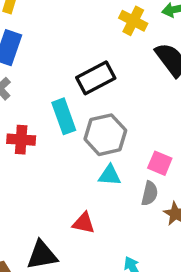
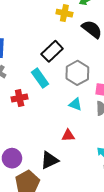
gray hexagon: (105, 135) -> (77, 73), moved
cyan triangle: (110, 175) -> (75, 104), turned 32

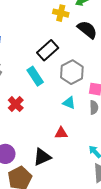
red cross: (20, 98) -> (16, 104), moved, turned -35

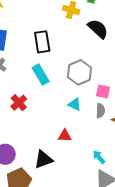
black rectangle: (48, 50) -> (42, 42), moved, turned -60

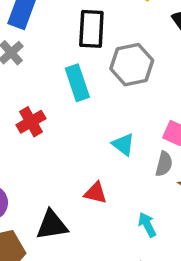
gray hexagon: (79, 72) -> (132, 65), moved
cyan arrow: (99, 157) -> (147, 225), moved

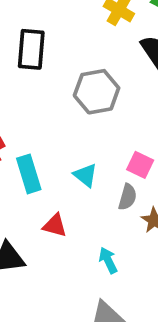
black rectangle: (91, 29) -> (31, 49), moved
cyan rectangle: (77, 83) -> (29, 174), moved

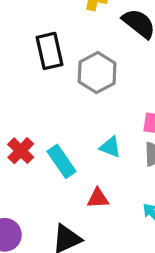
black rectangle: (31, 49) -> (50, 51), moved

